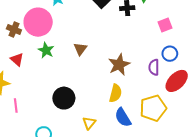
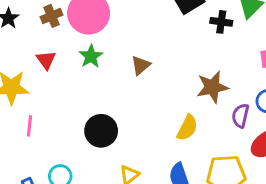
brown cross: (14, 29) -> (52, 16), turned 32
brown star: (119, 65) -> (212, 87), moved
yellow semicircle: (116, 93) -> (187, 128), moved

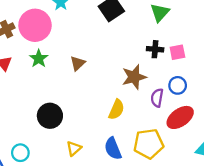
black cross: (221, 22) -> (155, 49), moved

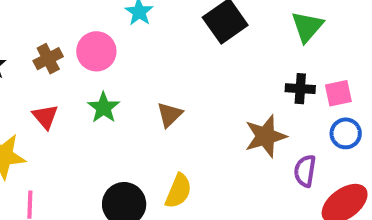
pink circle: (35, 25) -> (96, 51), size x0.7
blue circle: (178, 85) -> (346, 133), moved
yellow semicircle: (116, 110) -> (178, 191), moved

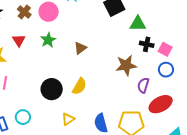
green triangle: (307, 27) -> (138, 24), moved, turned 42
brown cross: (48, 59) -> (24, 12), turned -32
pink square: (338, 93) -> (165, 49), turned 32

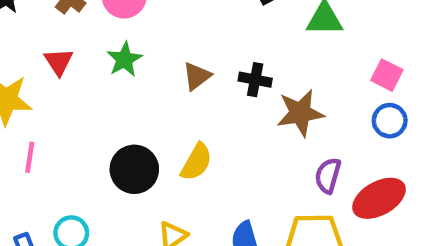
black cross: (147, 44) -> (255, 80), moved
purple semicircle: (143, 85) -> (328, 175), moved

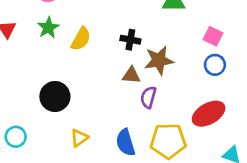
brown triangle: (197, 76) -> (131, 75), moved, turned 42
yellow semicircle: (196, 162) -> (81, 39), moved
purple semicircle: (328, 175) -> (148, 97), moved

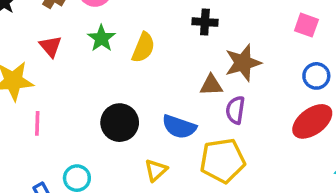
black cross: (130, 40) -> (205, 22), moved
blue circle: (215, 65) -> (316, 76), moved
yellow pentagon: (168, 141) -> (223, 161), moved
blue semicircle: (125, 143) -> (179, 127), moved, turned -48

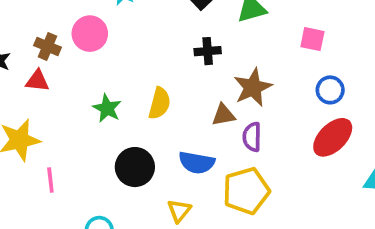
green star: (101, 38) -> (107, 108), moved
red triangle: (51, 46) -> (37, 81), moved, turned -35
yellow semicircle: (143, 48) -> (160, 103), moved

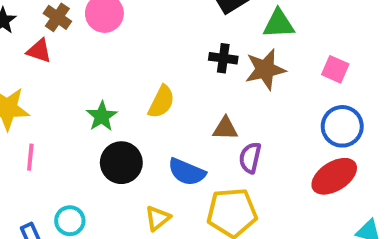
brown star: (253, 87) -> (265, 69), moved
blue circle: (330, 90) -> (342, 126), size x1.4
green star: (107, 108) -> (102, 116), moved

